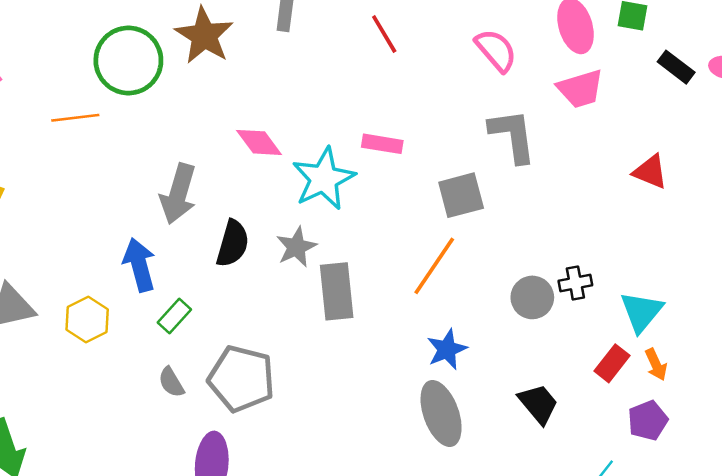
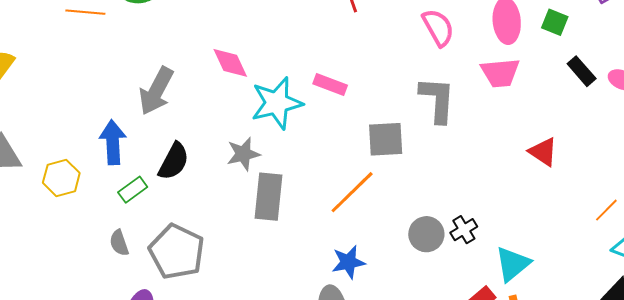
black semicircle: (233, 244) -> (174, 161), moved
black cross: (575, 283) -> (464, 230), turned -32

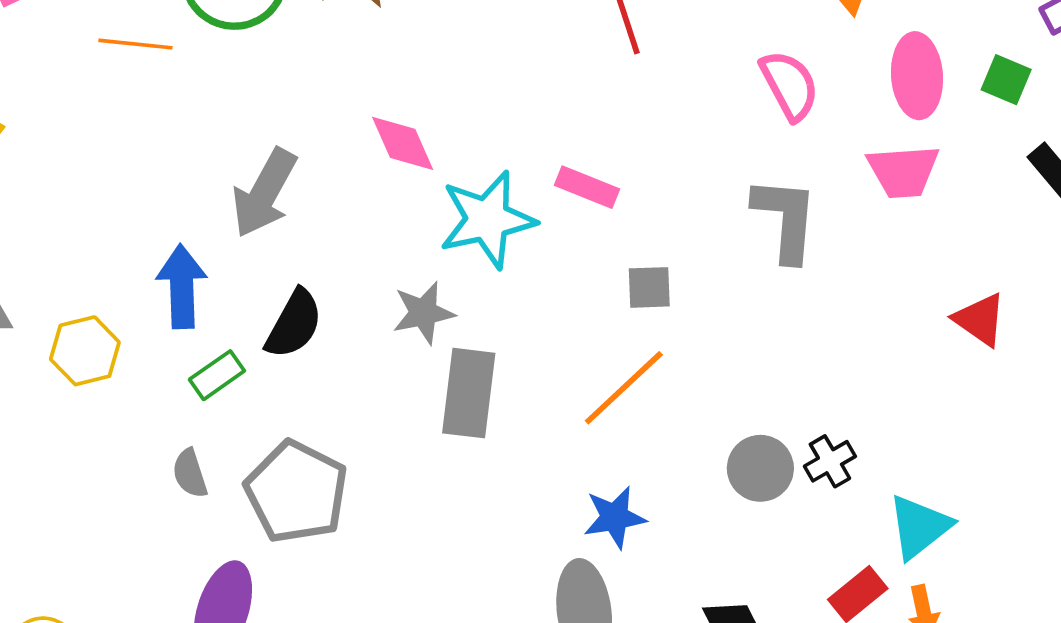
gray square: (386, 139) -> (649, 287), moved, size x0.7

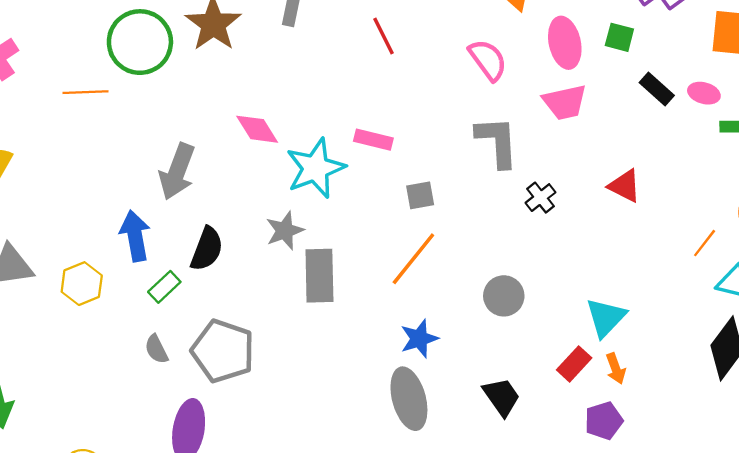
black cross: (830, 461) -> (540, 198), moved

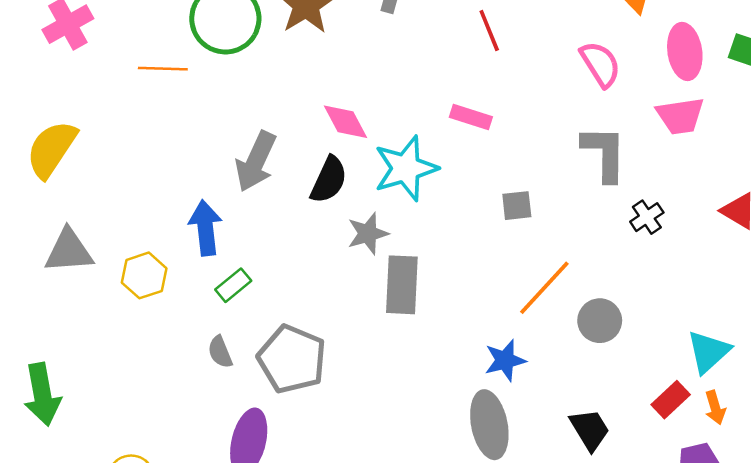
pink rectangle: (373, 140) -> (471, 117), moved
black semicircle: (207, 249) -> (329, 180), moved
orange line: (413, 259) -> (544, 288), moved

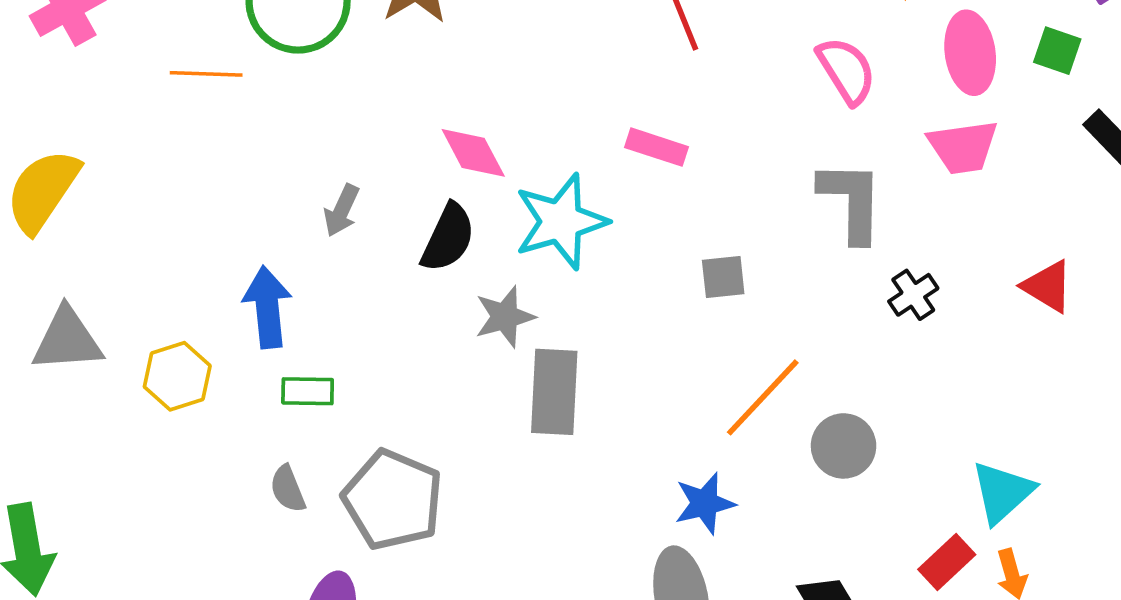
gray arrow: (256, 162) -> (342, 210), size x0.6
green rectangle: (233, 285) -> (308, 391), turned 40

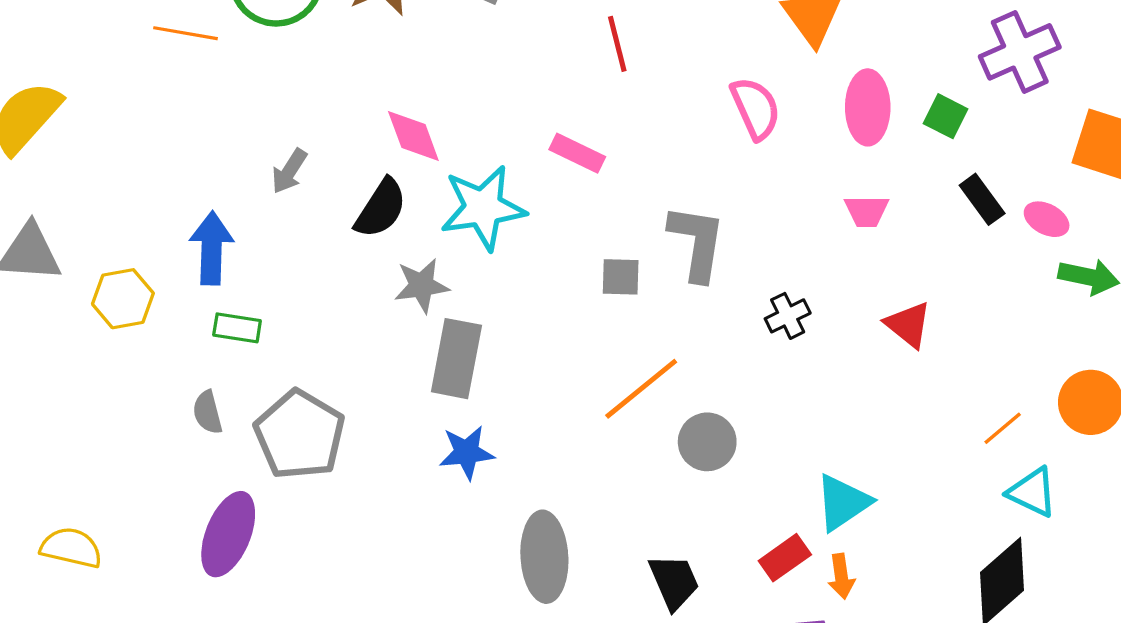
pink trapezoid: (963, 147) -> (867, 211), moved, size x0.7
gray L-shape: (851, 201) -> (697, 243), moved
blue star: (705, 503) -> (467, 452), moved

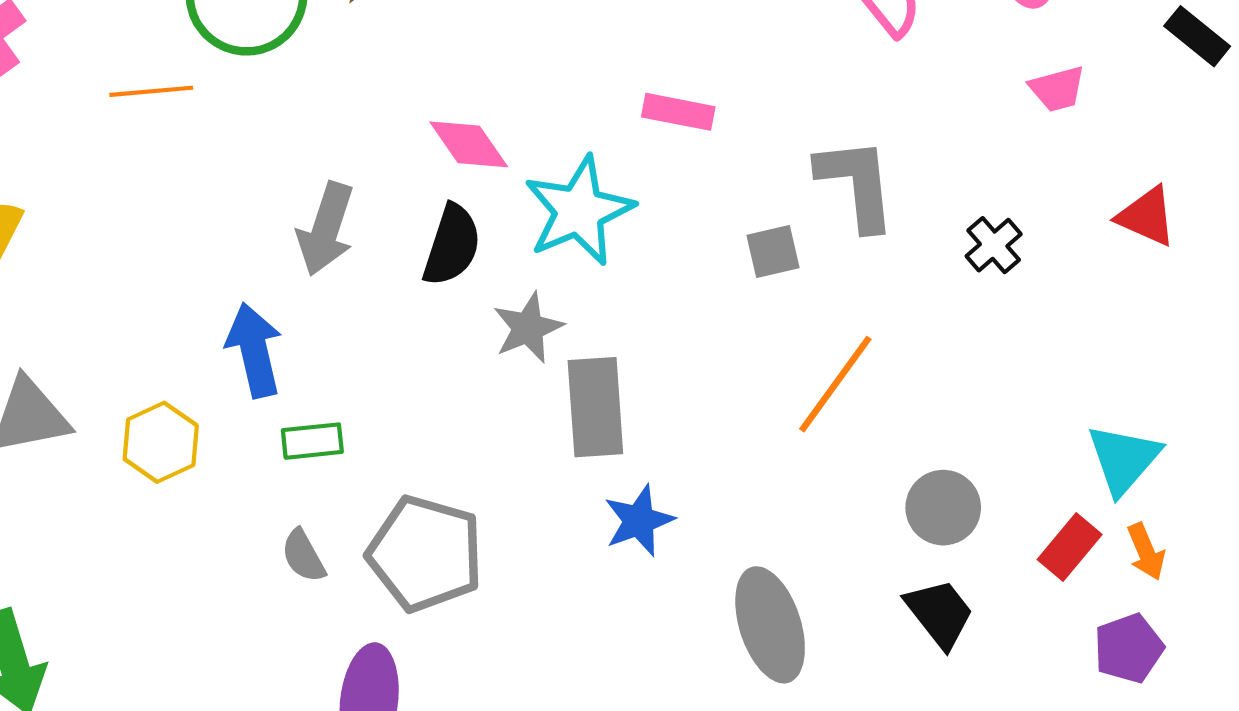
gray arrow: (289, 171) -> (326, 229), size x1.5
gray circle: (707, 442) -> (943, 508), moved

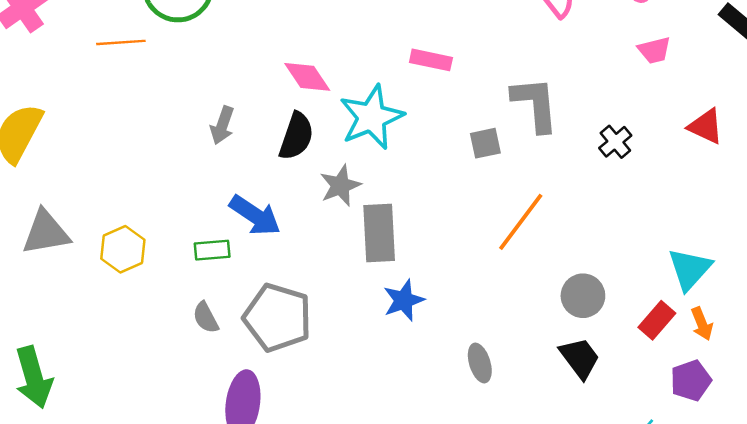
gray arrow: (326, 229) -> (222, 125), size x0.7
blue arrow: (254, 350) -> (255, 215), moved, turned 136
gray ellipse: (770, 625) -> (480, 363), size x0.6

